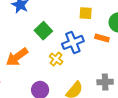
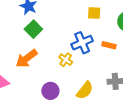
green square: (43, 31) -> (33, 29), moved
orange rectangle: (102, 38) -> (109, 45), moved

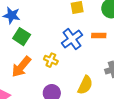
yellow cross: (66, 60) -> (51, 60), moved

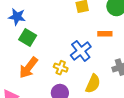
blue cross: (72, 39) -> (81, 51), moved
yellow cross: (51, 60) -> (61, 68), moved

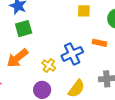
green square: (28, 38) -> (24, 29), turned 30

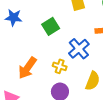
green square: (24, 29) -> (51, 26), moved

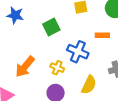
blue cross: (79, 49) -> (78, 52), turned -30

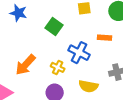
green square: (51, 27) -> (54, 27), turned -30
yellow semicircle: (89, 85) -> (88, 86), turned 72

